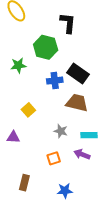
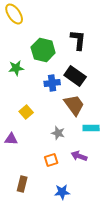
black L-shape: (68, 23) -> (78, 40), moved
brown trapezoid: (77, 103) -> (74, 105), turned 40
cyan rectangle: (89, 135) -> (91, 128), moved

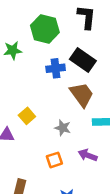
yellow square: (26, 112) -> (27, 116), moved

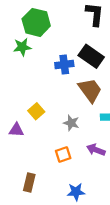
green hexagon: (45, 29) -> (36, 22), moved

